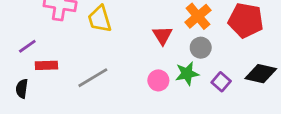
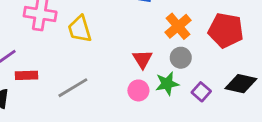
red triangle: (162, 35) -> (143, 59), moved

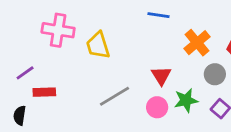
gray circle: (181, 58) -> (215, 74), moved
gray line: (73, 88) -> (114, 96), moved

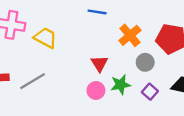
yellow trapezoid: (98, 45) -> (45, 38), turned 135
gray line: (114, 96) -> (33, 81), moved

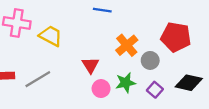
orange cross: (130, 35) -> (127, 45), moved
red triangle: (99, 64) -> (91, 65), moved

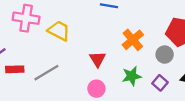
gray circle: (150, 60) -> (165, 55), moved
pink circle: (101, 89) -> (96, 89), moved

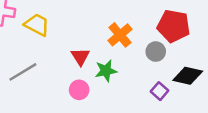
green star: (132, 76) -> (106, 71), moved
purple square: (160, 83) -> (160, 91), moved

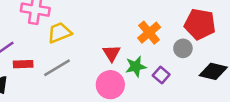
yellow trapezoid: (37, 25) -> (59, 33), moved, turned -50
pink circle: (79, 90) -> (110, 85), size x1.5
purple square: (160, 91) -> (161, 75), moved

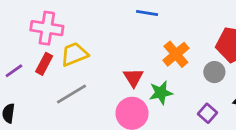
red rectangle: (23, 64) -> (44, 64), moved, turned -60
purple square: (161, 75) -> (208, 113), moved

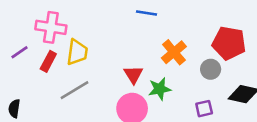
yellow trapezoid: (74, 54) -> (77, 52), turned 120
purple line: (14, 71) -> (20, 52), moved
purple square: (208, 113) -> (204, 109), turned 36

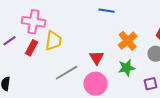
green star: (160, 89) -> (127, 68), moved
gray line: (74, 90) -> (67, 73), moved

